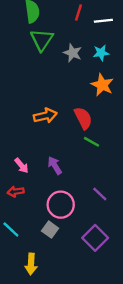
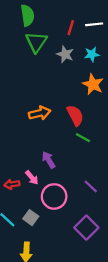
red line: (78, 12) -> (71, 28), moved
pink arrow: (22, 166) -> (32, 178), moved
gray square: (50, 230) -> (31, 218), moved

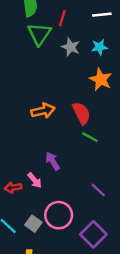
red line: (71, 28) -> (62, 18), moved
pink circle: (54, 196) -> (59, 215), moved

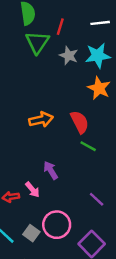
cyan star: (99, 47) -> (98, 56), size x1.5

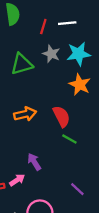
white line: (100, 23) -> (67, 23), moved
green triangle: (37, 42) -> (22, 64), moved, turned 40
pink arrow: (33, 190) -> (17, 180), turned -84

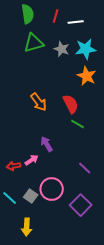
red line: (43, 27) -> (56, 16), moved
green triangle: (22, 64) -> (34, 43), moved
orange arrow: (25, 114) -> (39, 102), turned 66

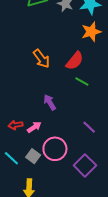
orange star: (87, 76) -> (91, 32), turned 30
red semicircle: (71, 104) -> (75, 61), turned 66
pink arrow: (32, 160) -> (34, 127), moved

